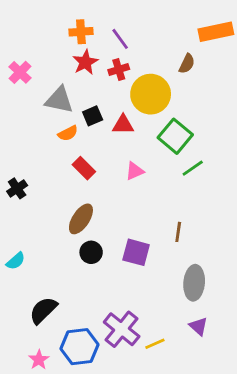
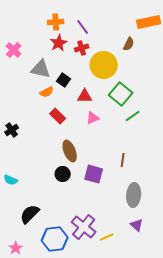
black square: (93, 116) -> (64, 80), turned -32
red triangle: (123, 125) -> (85, 96), moved
brown ellipse: (81, 219) -> (70, 151), moved, turned -55
cyan semicircle: (16, 261) -> (11, 180), turned 64
pink star: (39, 360) -> (16, 248), moved

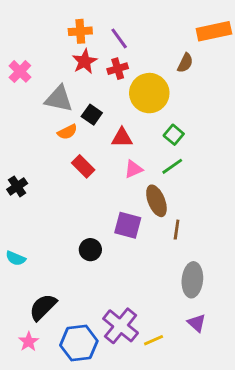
green square: (121, 94) -> (174, 135), size x0.6
green line: (133, 116) -> (172, 166), moved
brown ellipse: (70, 151) -> (156, 201), moved
purple square: (94, 174) -> (128, 225), moved
pink star: (16, 248) -> (29, 342), moved

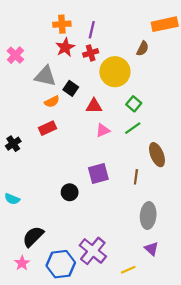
purple line: (119, 38) -> (92, 30), turned 49
red rectangle: (83, 166) -> (47, 128), moved, turned -70
brown ellipse: (156, 201) -> (157, 155), moved
purple square: (128, 225) -> (98, 173), turned -30
yellow line: (154, 340) -> (128, 270), moved

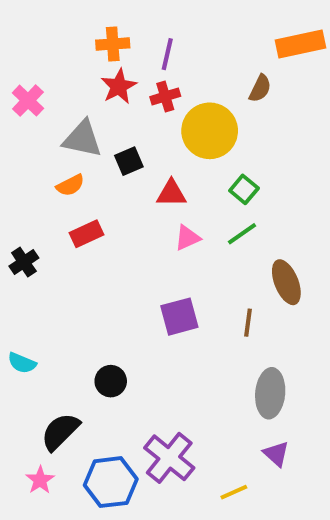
black square: (71, 88) -> (129, 161), turned 32
orange semicircle: (52, 102) -> (70, 185), moved
black circle: (70, 192) -> (111, 381), moved

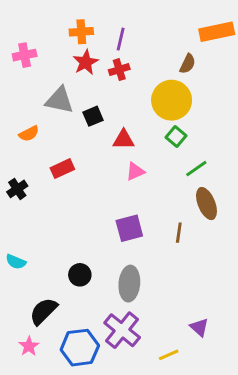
pink cross: (28, 101) -> (25, 55), moved, turned 35
yellow circle: (210, 131) -> (172, 100), moved
orange semicircle: (70, 185) -> (29, 134), moved
green line: (242, 234) -> (196, 169), moved
gray ellipse: (270, 393) -> (129, 284), moved

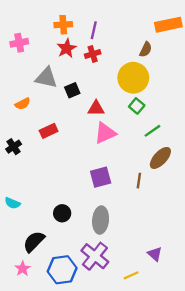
pink triangle: (135, 171) -> (105, 133), size x1.5
brown ellipse: (206, 204) -> (160, 158), turned 65

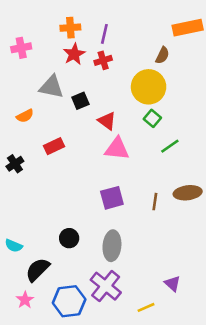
red triangle: (96, 108) -> (107, 121), turned 36
pink triangle: (105, 133) -> (117, 149), turned 30
brown ellipse: (160, 158) -> (188, 193), moved, turned 40
cyan semicircle: (12, 203) -> (14, 246), moved

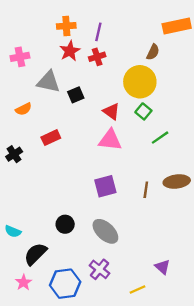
pink cross: (21, 48) -> (20, 57), moved
red triangle: (107, 121) -> (111, 111), moved
gray ellipse: (112, 246) -> (105, 231), turned -52
purple cross: (106, 286) -> (100, 269), size x0.7

